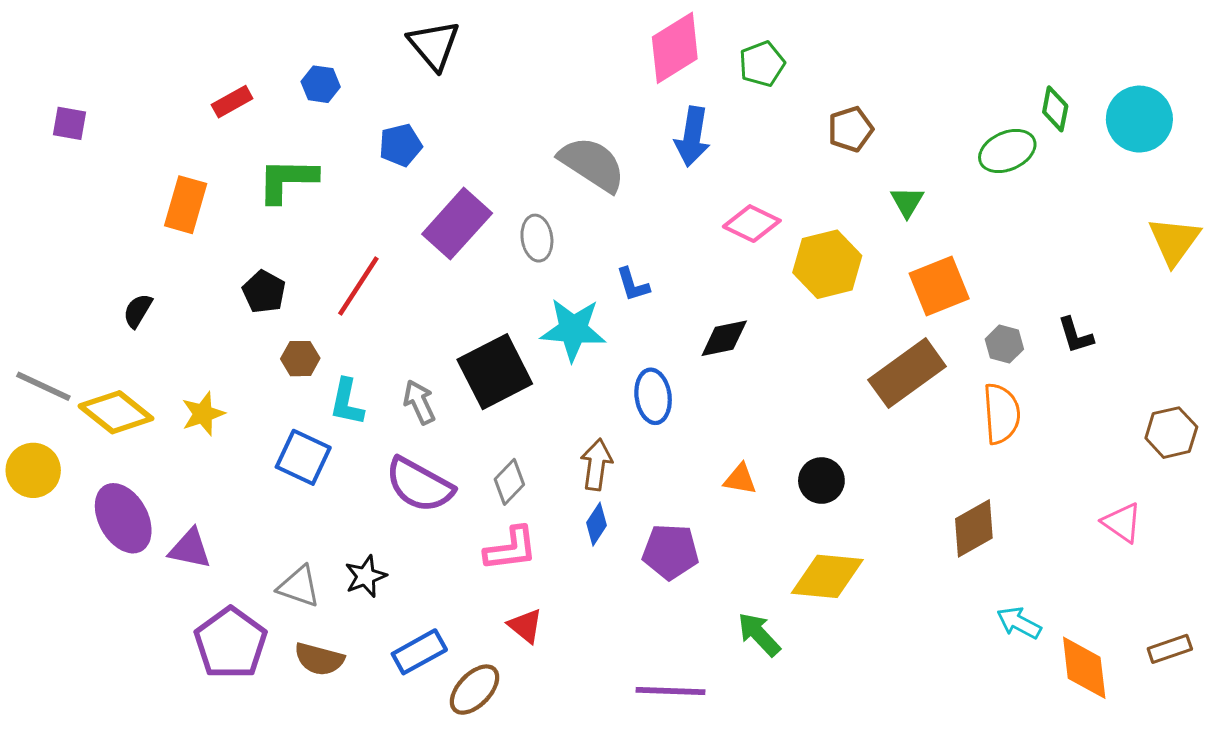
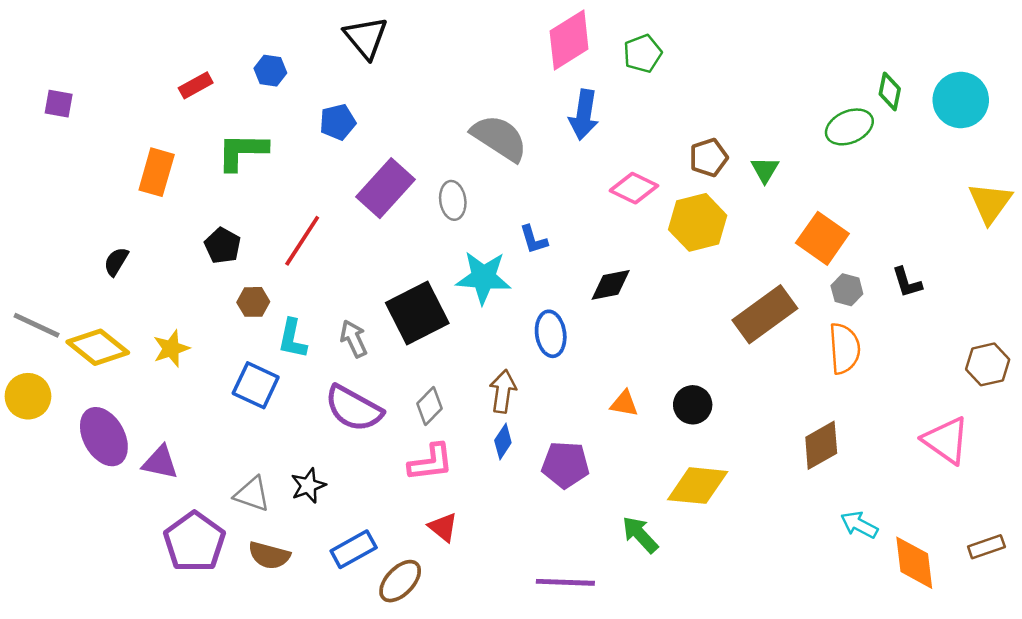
brown pentagon: (850, 129) -> (709, 158), moved
orange square: (939, 286) -> (822, 238), moved, turned -33
pink triangle: (1122, 523) -> (946, 440), size x1.4

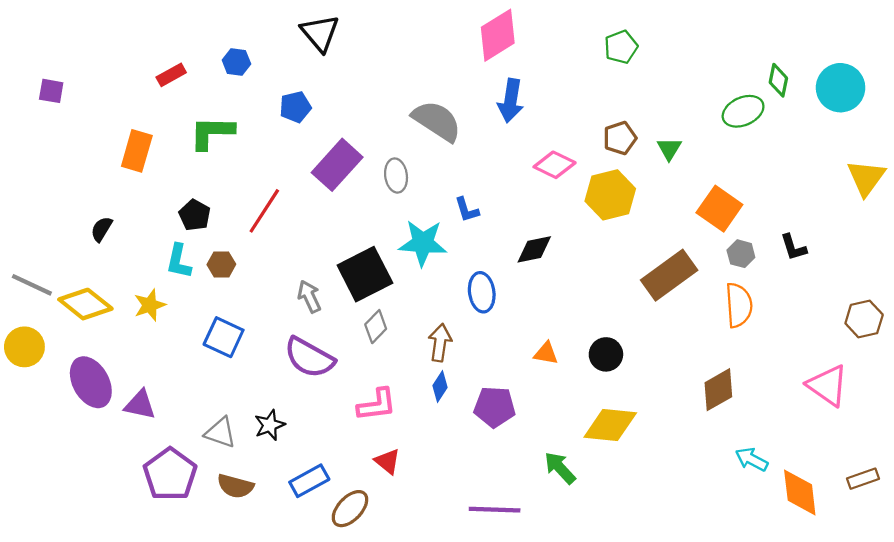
green pentagon: (642, 53) -> (621, 47), moved
cyan L-shape: (292, 339) -> (179, 261), moved
gray diamond: (429, 406) -> (376, 327), moved

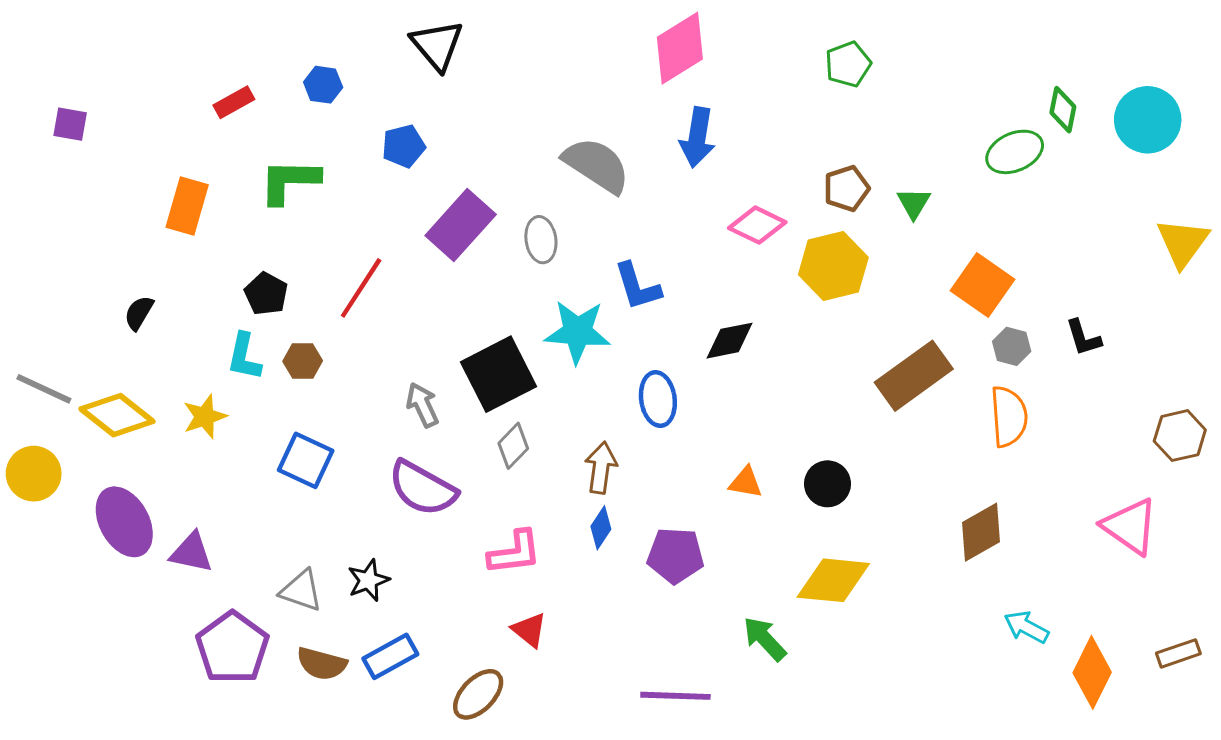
blue L-shape: (467, 210) -> (637, 286), size x1.4
blue rectangle: (309, 481) -> (390, 656), moved
orange diamond: (800, 493) -> (1092, 672), turned 33

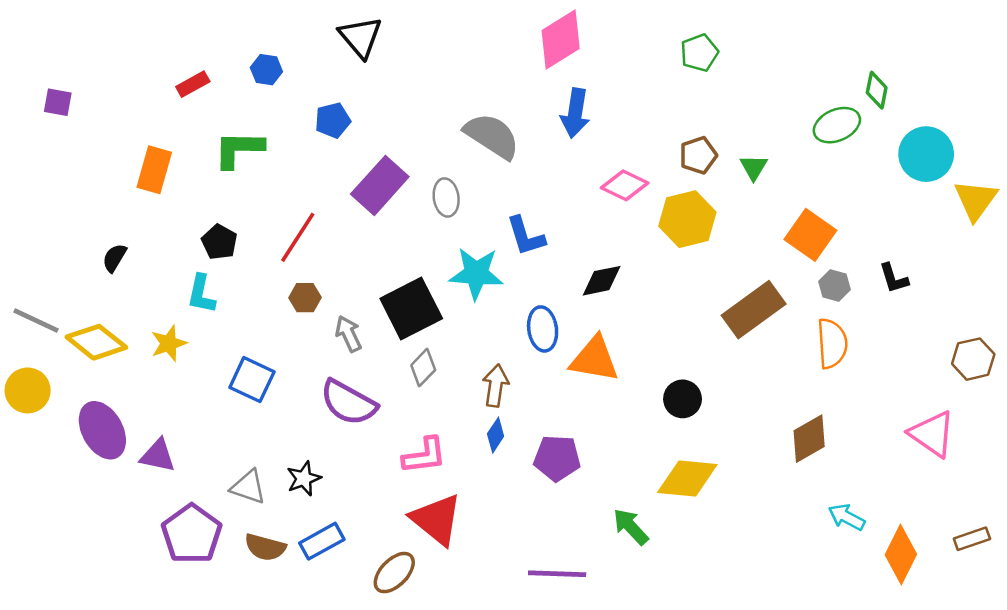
cyan circle: (1148, 120) -> (926, 154), moved
brown hexagon: (303, 361) -> (305, 298), moved
orange triangle: (746, 482) -> (594, 359), moved, size x1.8
red triangle: (529, 630) -> (436, 520), size x1.8

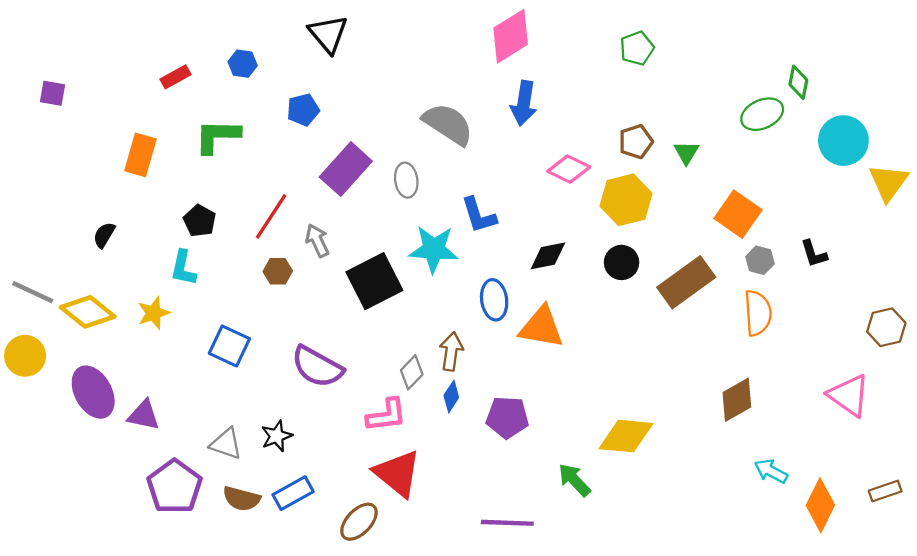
gray arrow: (348, 334) -> (317, 240), moved
gray diamond: (423, 368) -> (412, 372), moved
black circle: (683, 399) -> (622, 262), moved

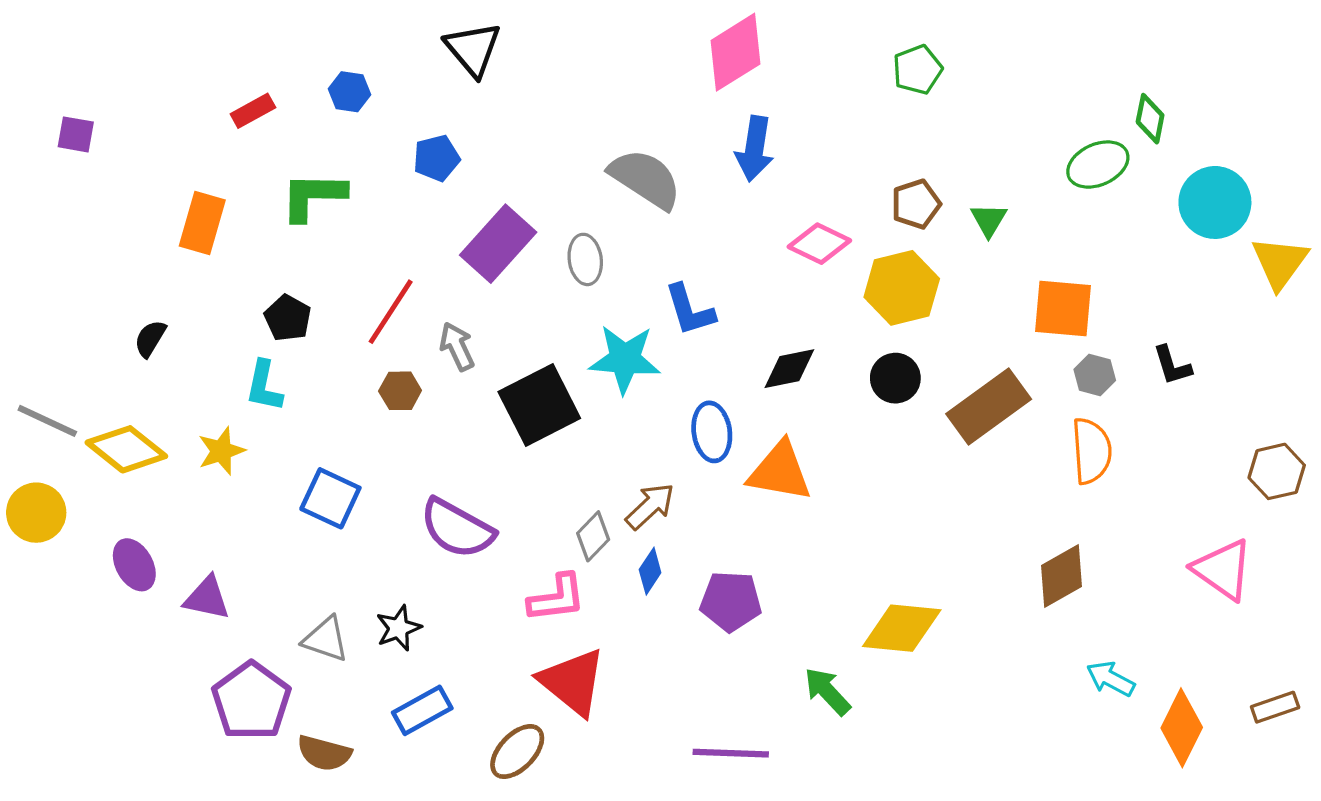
orange square: (738, 214) -> (1063, 308), turned -30
brown arrow: (451, 351) -> (650, 506), turned 39
purple ellipse: (93, 392) -> (134, 565), size x0.7
brown semicircle: (241, 499) -> (324, 753), moved

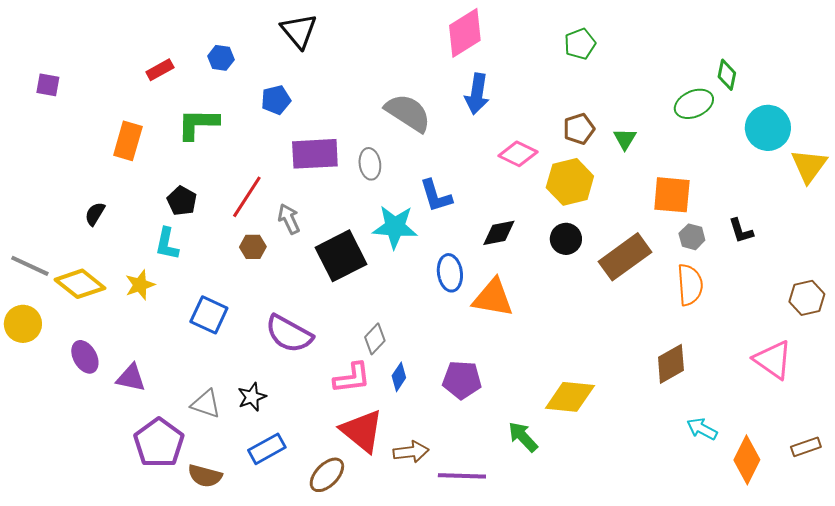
purple rectangle: (498, 244) -> (315, 154), turned 45
brown arrow: (650, 506) -> (411, 452), moved, turned 36
blue diamond: (650, 571) -> (399, 377), moved

